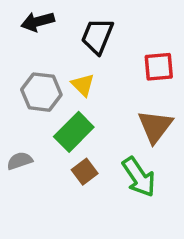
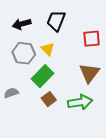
black arrow: (38, 22) -> (22, 24), moved
green arrow: (139, 177) -> (80, 102), turned -65

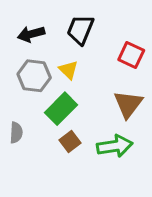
red square: (92, 39) -> (131, 55), turned 30
gray semicircle: (11, 93) -> (16, 133), turned 112

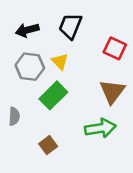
brown square: (70, 142) -> (48, 145), moved

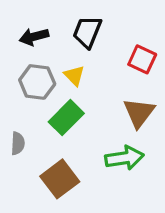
brown square: (48, 145) -> (60, 179), size x1.6

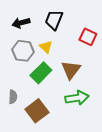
brown triangle: (139, 113) -> (71, 70), moved
gray semicircle: (18, 143) -> (13, 97), moved

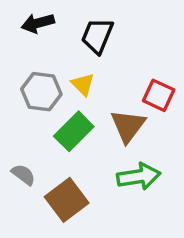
black arrow: (21, 23) -> (38, 23), moved
red square: (88, 37) -> (159, 95), moved
gray semicircle: (13, 97) -> (23, 175), turned -56

